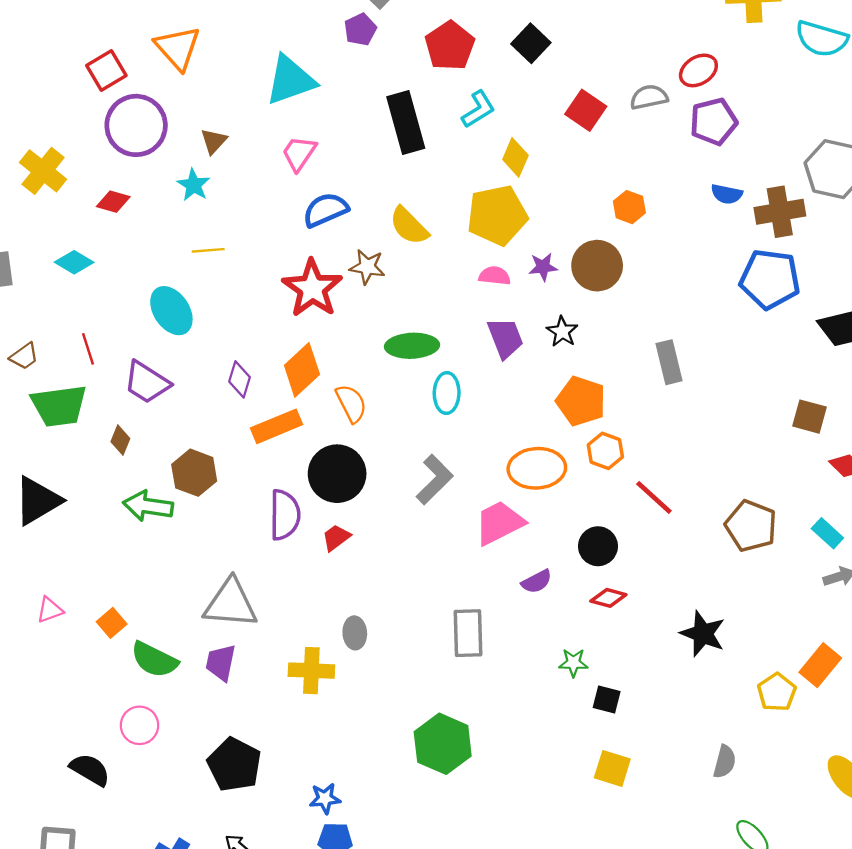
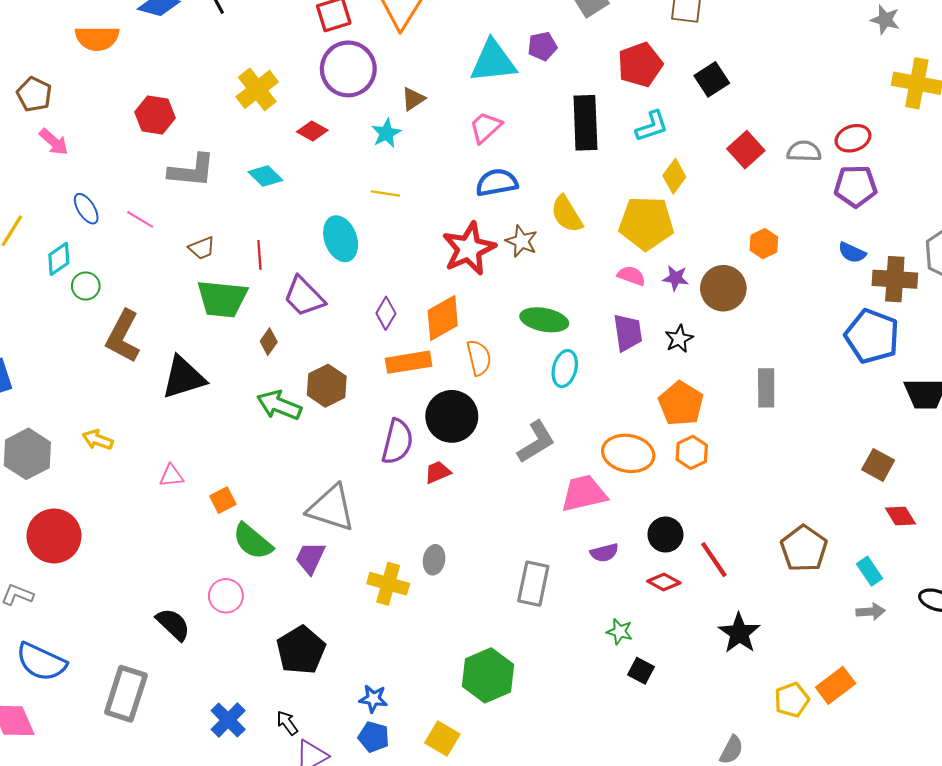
purple pentagon: (360, 29) -> (542, 46), moved
red line: (654, 497) -> (714, 560), moved
yellow square: (612, 768) -> (442, 739), moved

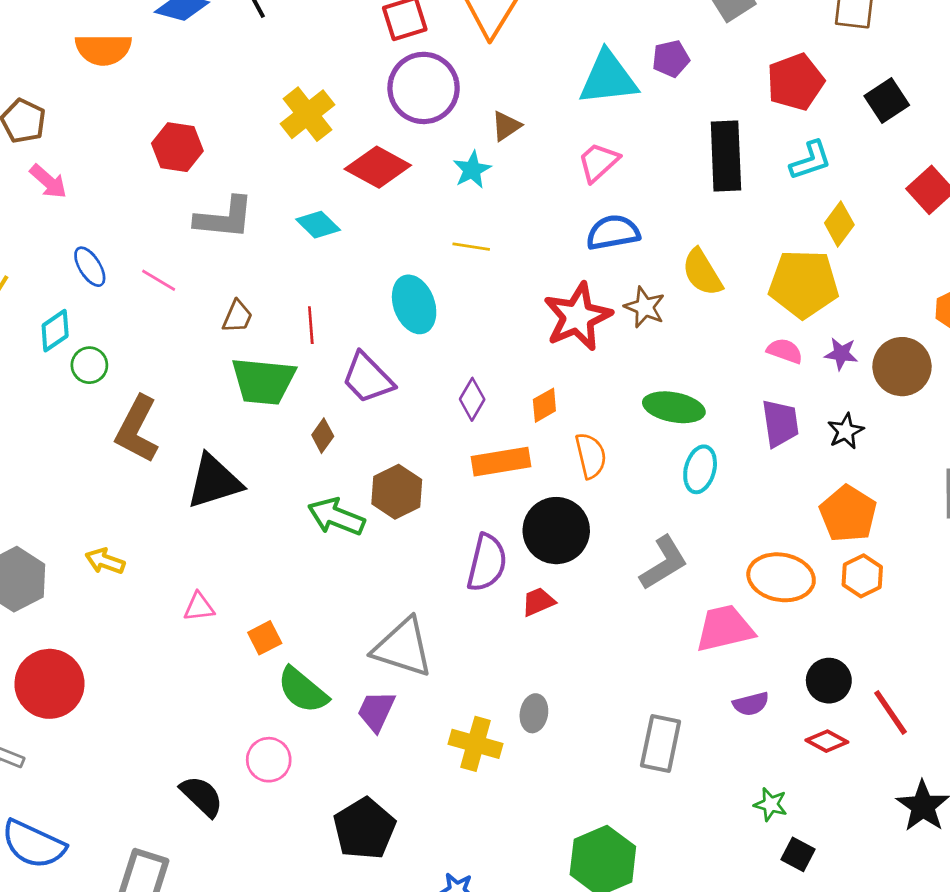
red diamond: (312, 131) -> (378, 167), size x1.6
brown trapezoid: (202, 248) -> (237, 316), turned -44
orange diamond: (443, 318) -> (544, 405), size x0.6

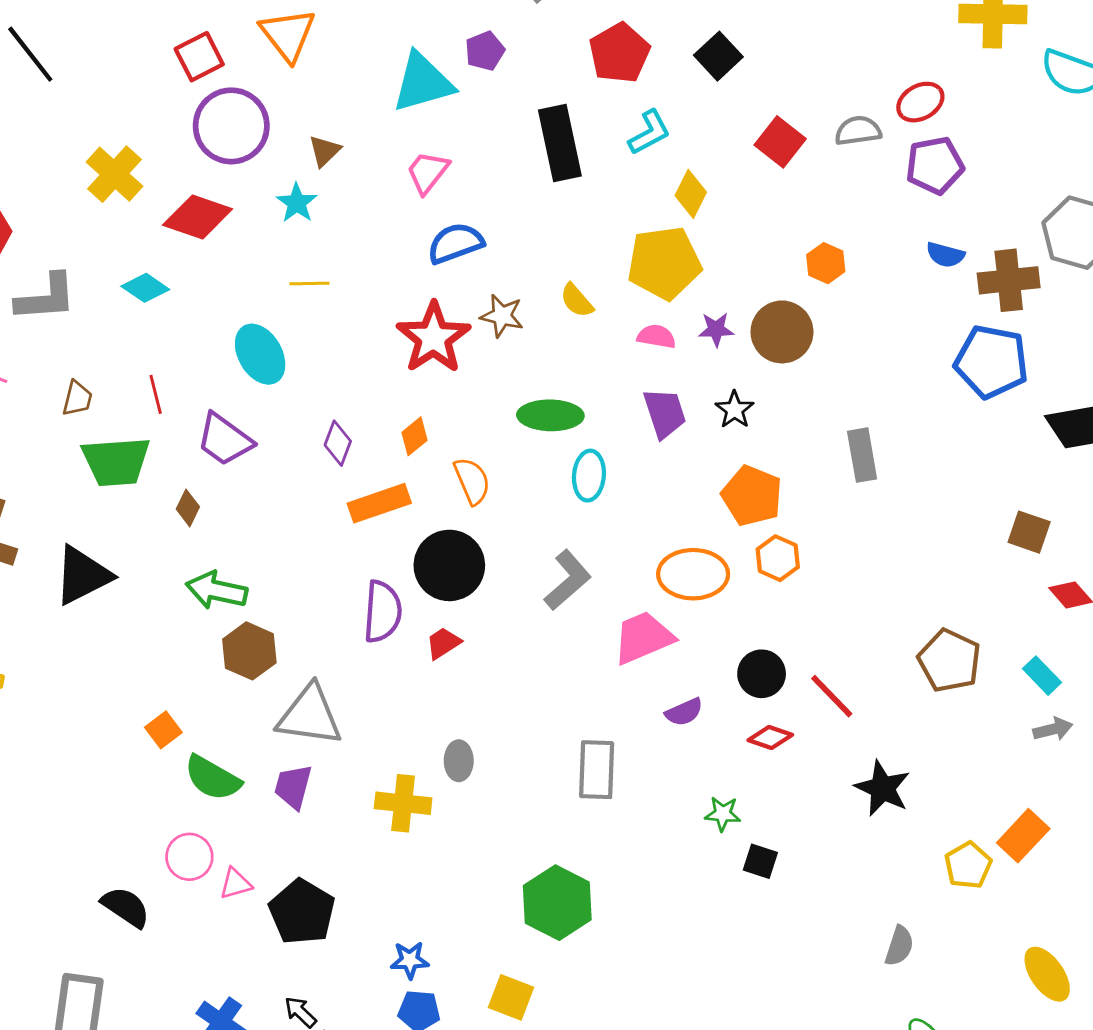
yellow semicircle: (702, 272) -> (577, 301), moved, size x0.7
brown hexagon: (397, 492) -> (249, 651), moved
pink triangle: (199, 607) -> (236, 884), moved

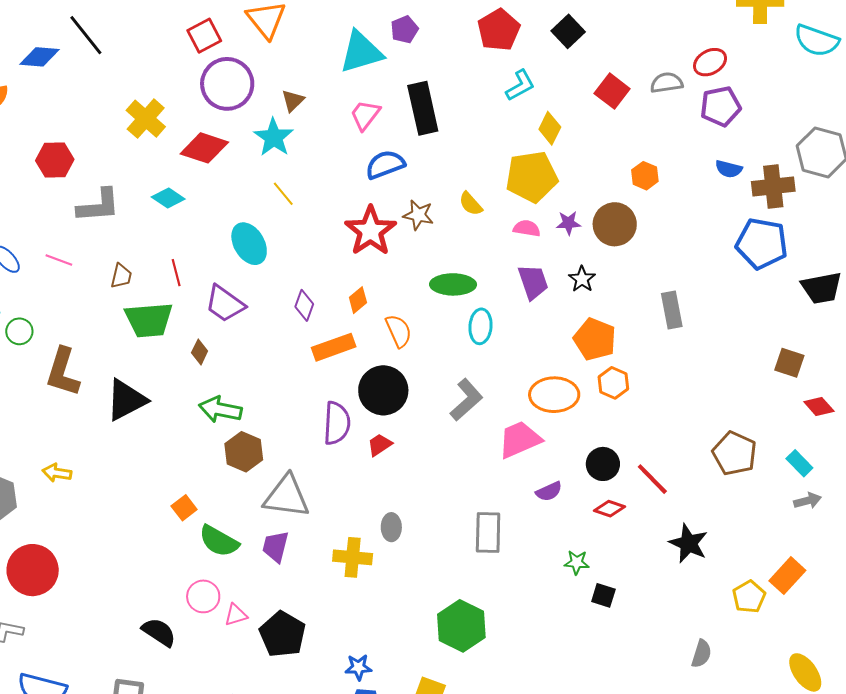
black rectangle: (560, 143) -> (423, 108), moved
cyan star: (297, 203) -> (274, 137), size x1.4
yellow line: (309, 283) -> (283, 194), turned 52

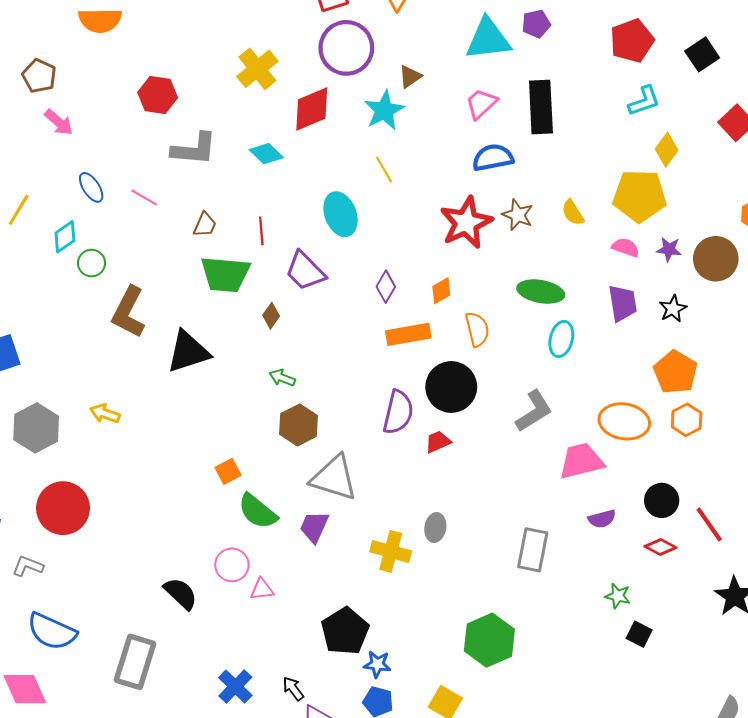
red diamond: (204, 148) -> (312, 109), turned -51
green arrow: (220, 409) -> (282, 378), size x0.6
black pentagon: (283, 634) -> (345, 631), moved

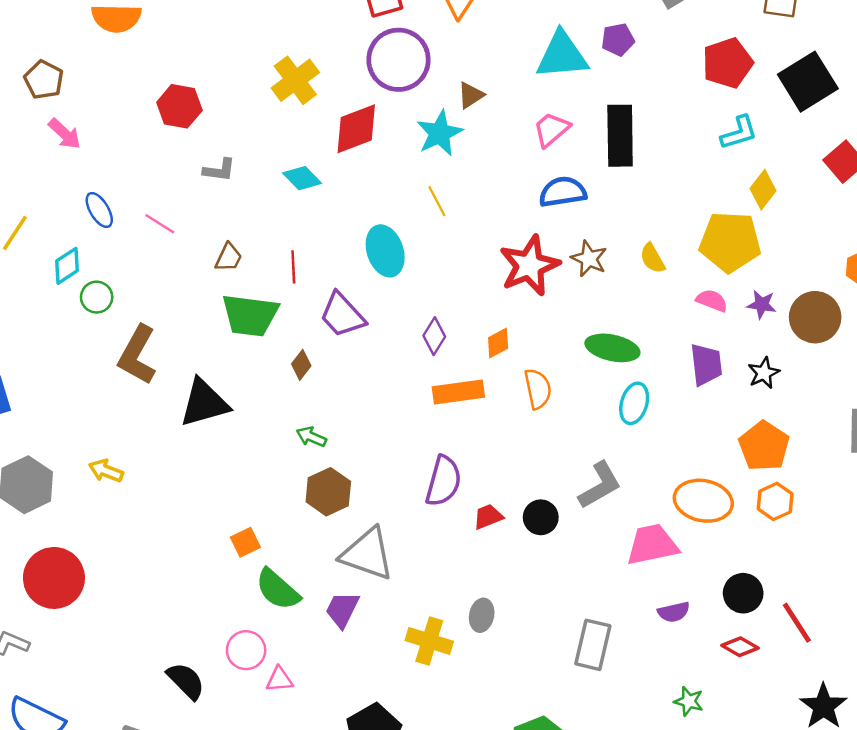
black square: (702, 54) -> (808, 82), size x1.5
gray L-shape: (194, 149) -> (219, 170), size x0.6
black circle: (451, 387) -> (541, 517), moved, size x0.6

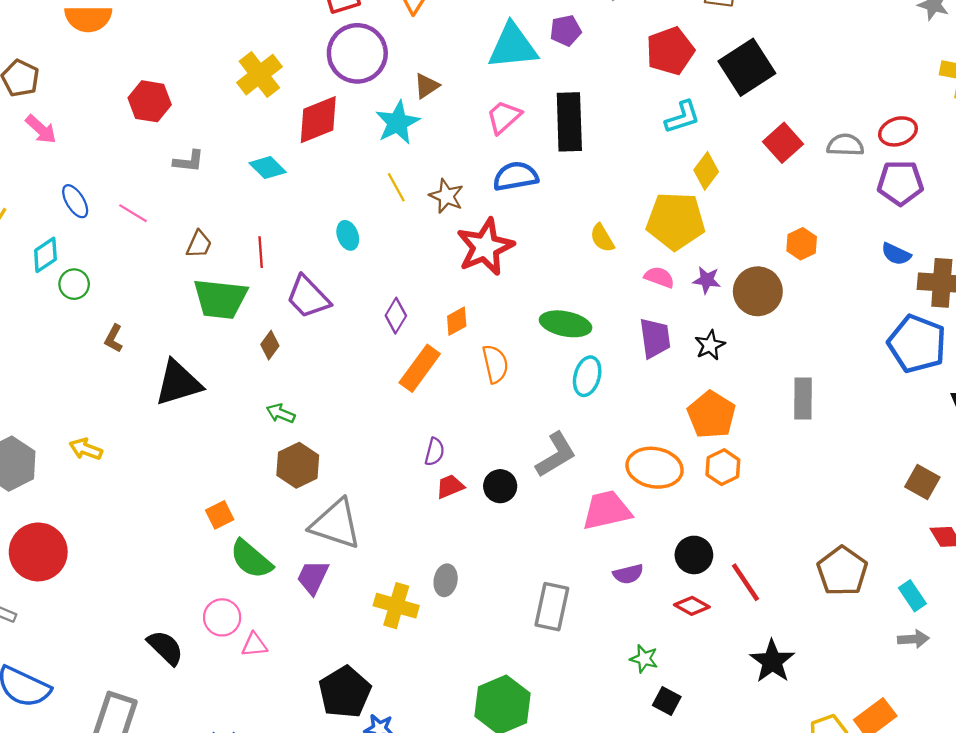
cyan ellipse: (385, 251) -> (348, 235), size x0.6
brown star: (589, 259) -> (446, 196), moved
brown L-shape: (137, 355) -> (114, 338), size x0.5
orange rectangle: (458, 392) -> (420, 368), turned -45
purple semicircle: (443, 481) -> (435, 452), moved, size x0.6

